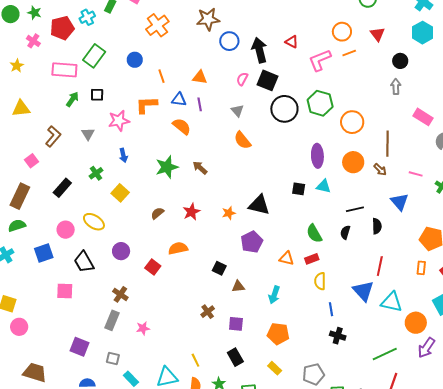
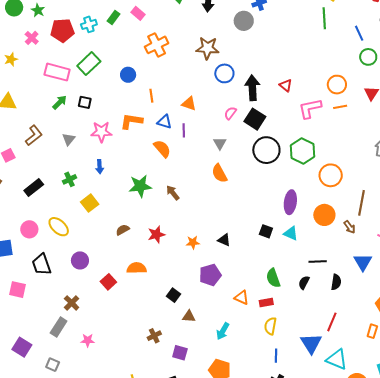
black triangle: (259, 205) -> (224, 240), size x0.6

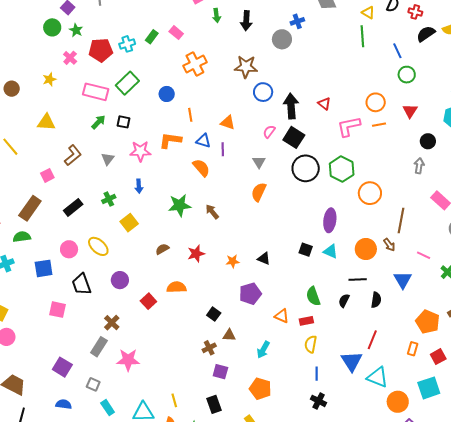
orange semicircle: (219, 173) -> (259, 192), turned 54
orange circle: (324, 215) -> (366, 249), moved
brown cross: (154, 336) -> (209, 348), moved
pink star: (88, 340) -> (128, 360), size x1.6

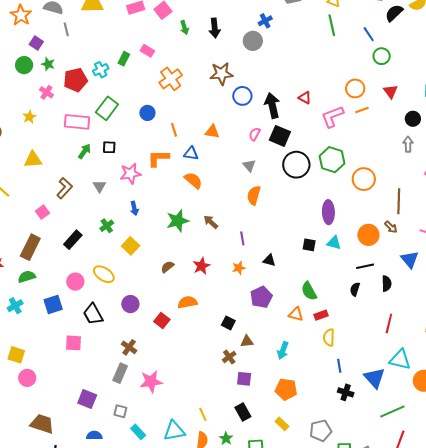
purple line: (223, 149) -> (242, 238), moved
green semicircle: (313, 296) -> (309, 291), moved
blue triangle: (352, 361) -> (374, 378), moved

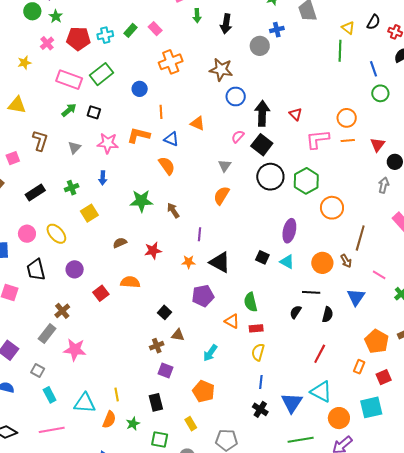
red triangle: (391, 92) -> (378, 145), moved
brown L-shape: (64, 188) -> (40, 141), turned -40
black triangle: (269, 260) -> (220, 262), size x1.6

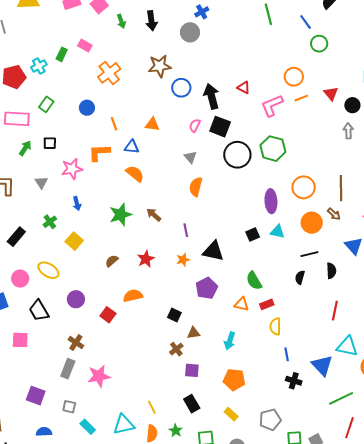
green rectangle: (102, 74) -> (46, 104), size x0.7
orange circle: (332, 208) -> (304, 187), moved
black square: (262, 257) -> (253, 235), turned -32

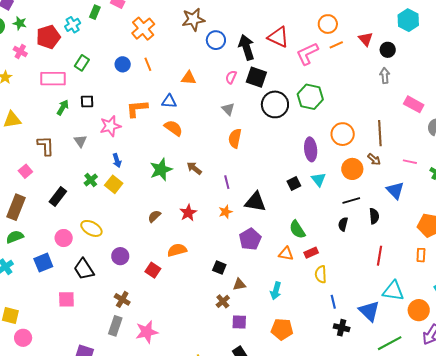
red triangle: (244, 88) -> (278, 37), size x1.6
orange line: (114, 124) -> (148, 64), moved
cyan triangle: (277, 232) -> (319, 179), turned 42
yellow square: (74, 241) -> (114, 184), moved

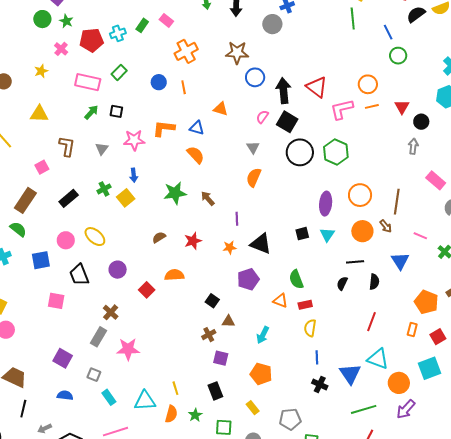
green semicircle: (15, 237) -> (18, 229), turned 48

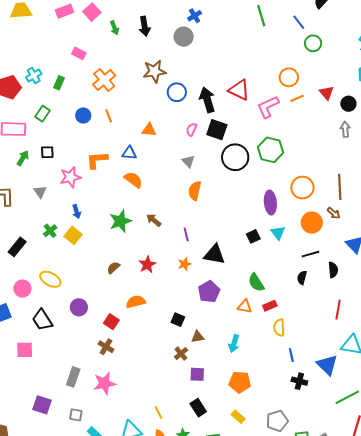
green rectangle: (142, 25) -> (59, 83), moved
brown cross: (111, 312) -> (106, 347), moved

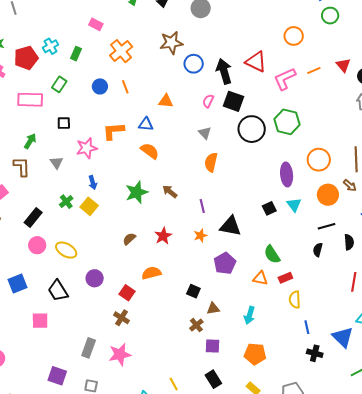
orange circle: (289, 77) -> (294, 36), moved
green arrow: (23, 158) -> (30, 141), moved
pink circle: (22, 289) -> (37, 245), moved

